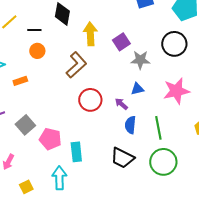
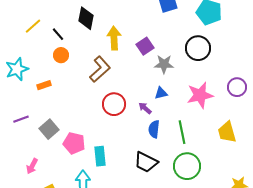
black line: (34, 30) -> (58, 34), turned 48

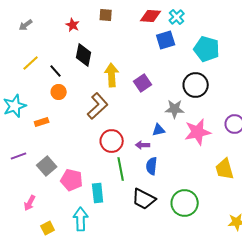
gray star: (164, 64) -> (175, 109), moved
purple arrow: (145, 108) -> (143, 145), turned -40
green line: (182, 132) -> (121, 169), moved

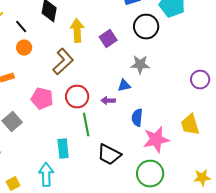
black circle: (196, 85) -> (146, 27), moved
pink star: (198, 132) -> (156, 140), moved
blue semicircle: (152, 166) -> (137, 118), moved
pink pentagon: (72, 180) -> (42, 99), moved
green circle: (185, 203) -> (150, 174), moved

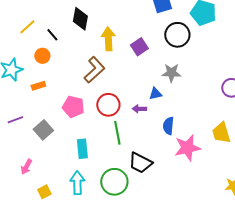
orange circle: (24, 48) -> (42, 56), moved
cyan rectangle: (63, 149) -> (82, 149), moved
green circle: (150, 174) -> (114, 182), moved

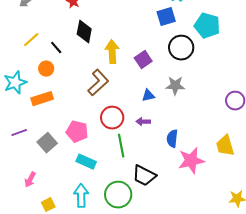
orange rectangle: (38, 86) -> (42, 99), size x1.5
blue triangle: (155, 94) -> (148, 96), moved
pink pentagon: (73, 107) -> (77, 132), moved
cyan rectangle: (82, 149) -> (86, 162), turned -60

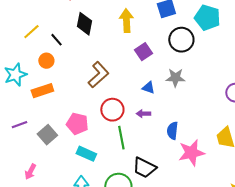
yellow arrow: (112, 52) -> (126, 21), moved
blue triangle: (148, 96) -> (148, 88), turned 32

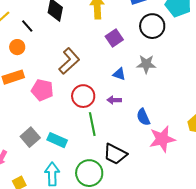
pink pentagon: (77, 124) -> (42, 90), moved
blue semicircle: (172, 131) -> (143, 117), turned -30
gray square: (47, 135) -> (30, 137), moved

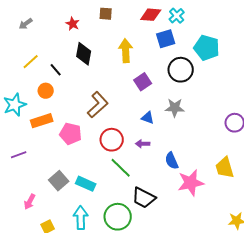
green line: (92, 124) -> (121, 168), turned -35

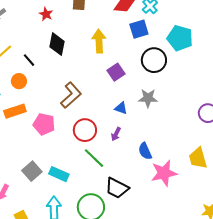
purple arrow: (143, 144) -> (116, 134), turned -64

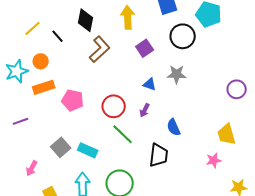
orange circle: (19, 81) -> (41, 61), moved
brown L-shape: (71, 95) -> (100, 49), moved
pink star: (164, 173) -> (214, 160), moved, size x0.6
black trapezoid: (117, 188) -> (159, 155), moved, turned -110

